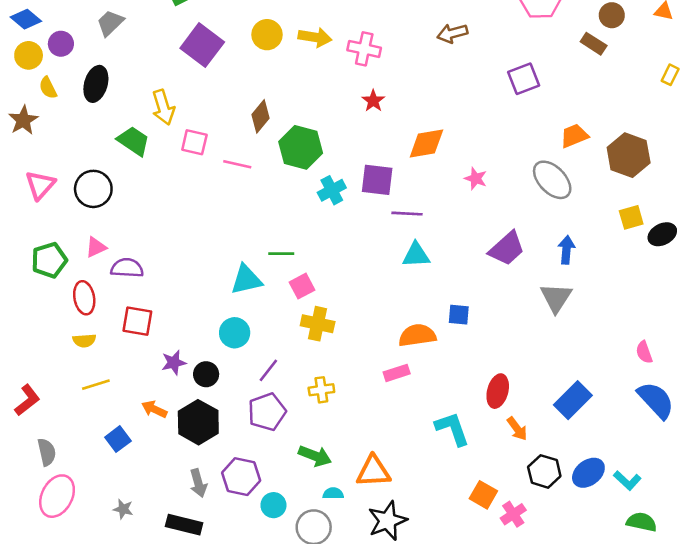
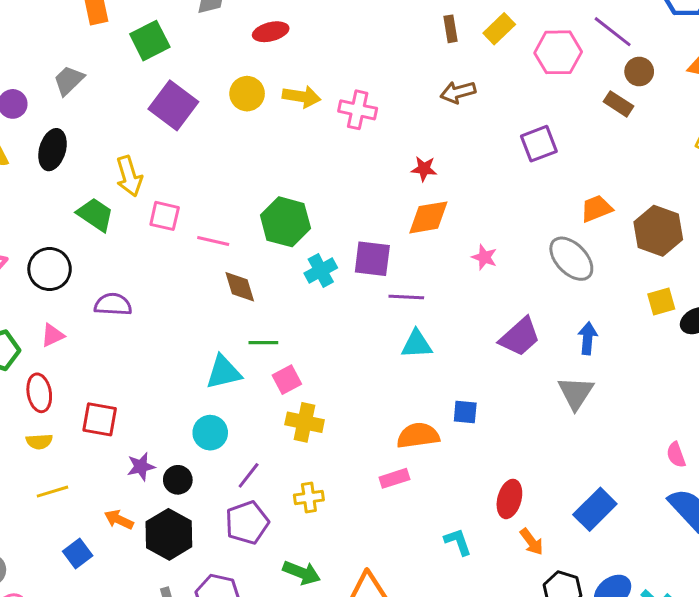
red star: (373, 101) -> (424, 169), moved, turned -30
brown diamond: (261, 116) -> (240, 287), moved, turned -56
purple semicircle: (127, 268) -> (113, 304), moved
cyan L-shape: (452, 429) -> (458, 542), size x0.7

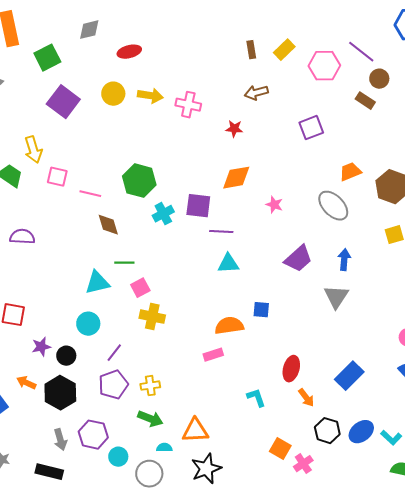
red star: (424, 169) -> (234, 129), moved
yellow cross: (309, 497) -> (150, 386), moved

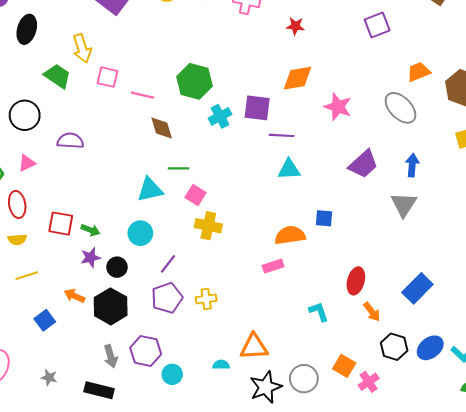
pink star: (274, 205) -> (338, 107), size x1.5
pink square: (140, 288) -> (196, 195), turned -30
green arrow: (150, 419) -> (90, 230), moved, size x0.7
gray circle: (149, 474) -> (304, 379), moved

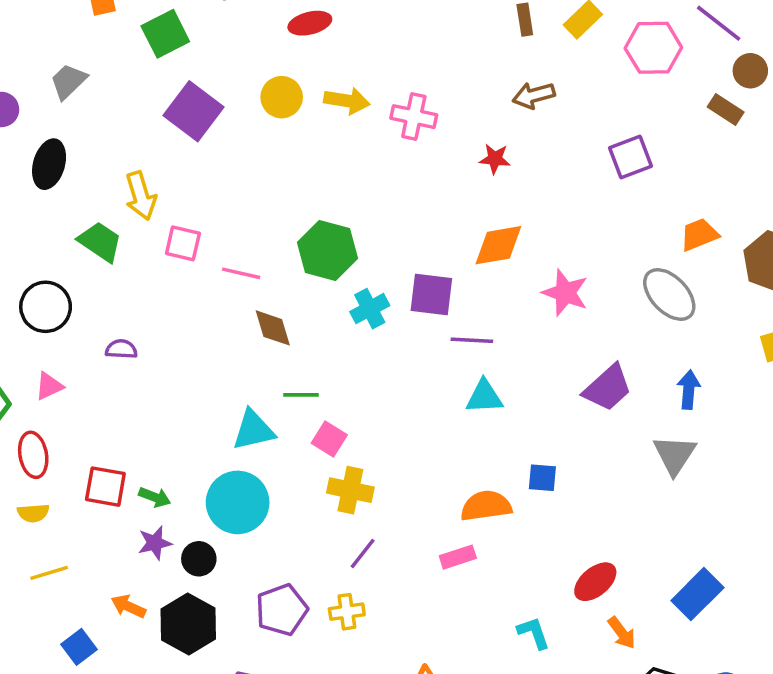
purple semicircle: (70, 141) -> (121, 349), size x0.7
cyan circle: (140, 233) -> (238, 502), size x1.5
purple line: (168, 264) -> (363, 554), moved
red ellipse: (356, 281) -> (595, 582), turned 35

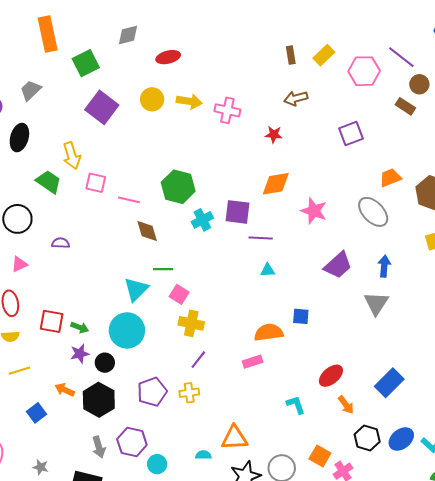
cyan triangle: (484, 397) -> (268, 270), size x0.7
cyan triangle: (253, 430) -> (136, 289), turned -32

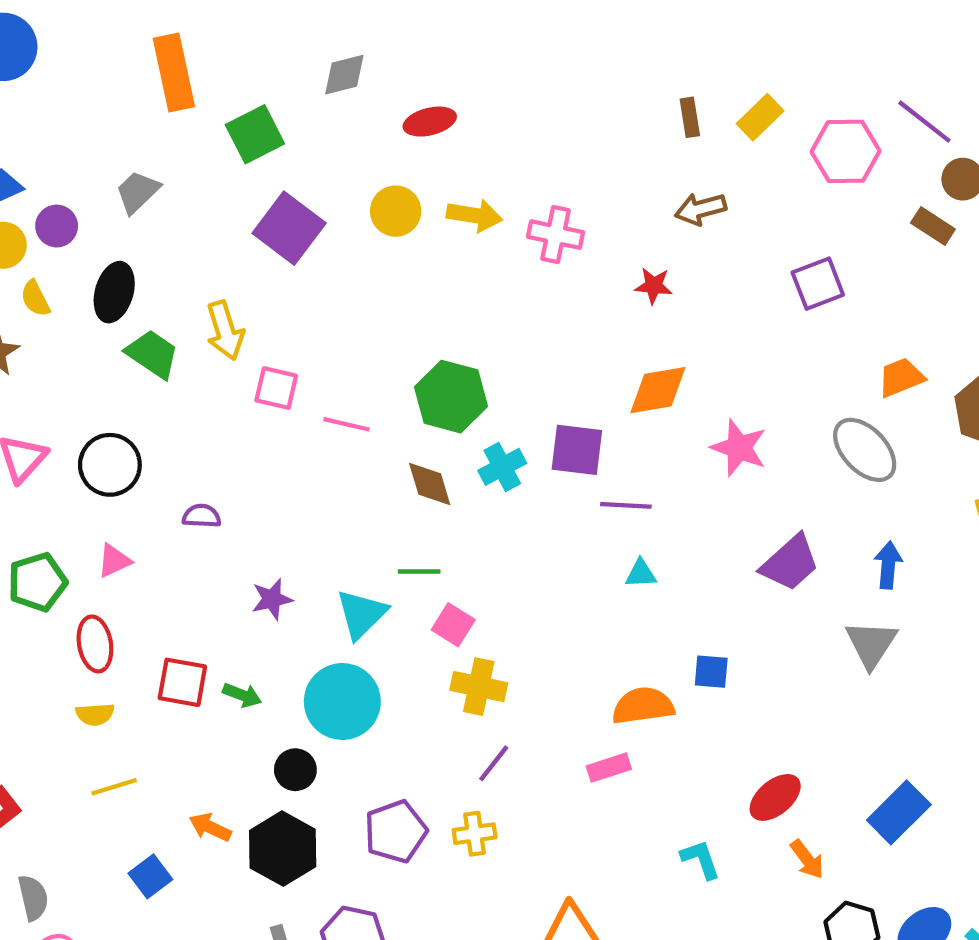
green trapezoid: (49, 182) -> (153, 354), moved
brown diamond: (147, 231) -> (430, 484), moved
purple star: (80, 354) -> (272, 599), moved

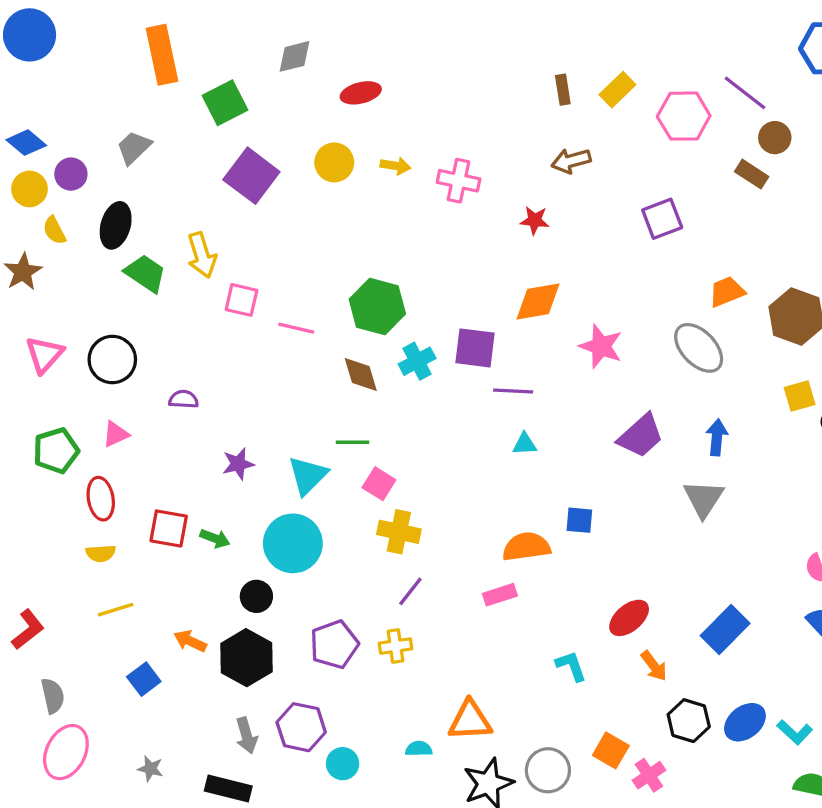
yellow arrow: (475, 215) -> (396, 166), size x0.7

